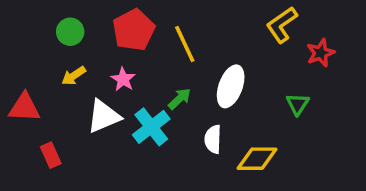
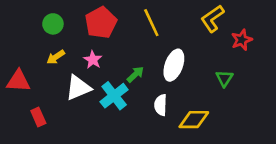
yellow line: (185, 44) -> (151, 23), moved

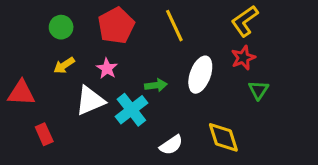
red star: (242, 40) -> (243, 58), moved
green arrow: (135, 74) -> (156, 85), turned 36
white semicircle: (161, 105) -> (171, 145), moved, turned -126
yellow diamond: (194, 120) -> (223, 137), turned 72

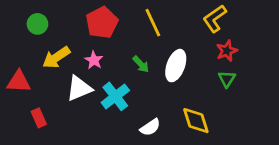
green circle: (61, 27) -> (37, 24), moved
red star: (243, 58) -> (227, 51), moved
yellow arrow: (64, 65) -> (56, 57), size x1.5
green arrow: (156, 85) -> (141, 64), moved, turned 54

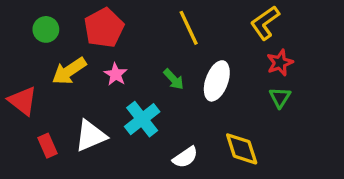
red pentagon: (102, 23) -> (104, 28), moved
red triangle: (19, 82) -> (23, 101), turned 35
white triangle: (79, 88) -> (91, 136), moved

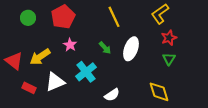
yellow arrow: (69, 71) -> (40, 57), moved
red rectangle: (48, 146) -> (29, 88), turned -40
yellow diamond: (242, 149) -> (159, 92), moved

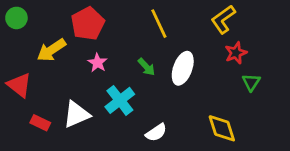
green circle: (28, 18) -> (16, 18), moved
yellow arrow: (40, 57) -> (51, 50), moved
green triangle: (169, 59) -> (251, 82), moved

